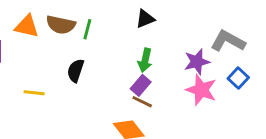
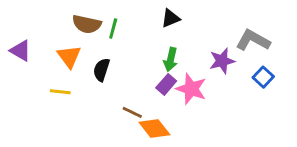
orange triangle: (27, 26) -> (69, 56), moved, turned 40
pink star: (201, 90) -> (191, 89), moved
brown line: (142, 102) -> (132, 112), moved

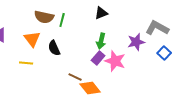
black semicircle: (101, 70) -> (54, 48), turned -42

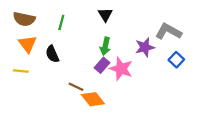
black triangle: (101, 13) -> (105, 15), turned -40
brown semicircle: (44, 17) -> (24, 19), moved

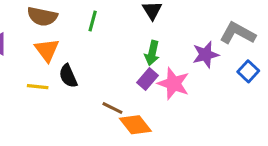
black semicircle: (52, 54) -> (68, 76), moved

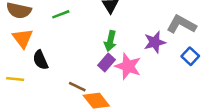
green line: (93, 21) -> (61, 14), turned 54
yellow line: (38, 87) -> (15, 79), moved

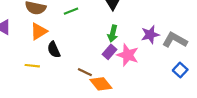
gray L-shape: (181, 24) -> (175, 40), moved
orange triangle: (23, 38) -> (39, 31), turned 36
blue square: (190, 56) -> (180, 70), moved

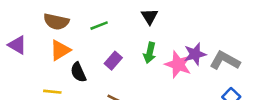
purple rectangle: (109, 52) -> (113, 61), moved
pink star: (128, 55) -> (178, 64), moved

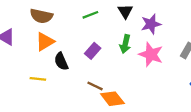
green line: (99, 26) -> (90, 15), moved
purple star: (195, 54) -> (151, 24), moved

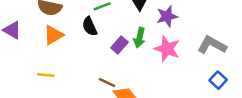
purple rectangle: (93, 51) -> (120, 45), moved
black semicircle: (61, 61) -> (90, 26), moved

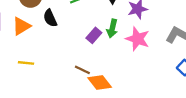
black semicircle: (90, 26) -> (50, 18), moved
orange triangle: (53, 35) -> (21, 26), moved

